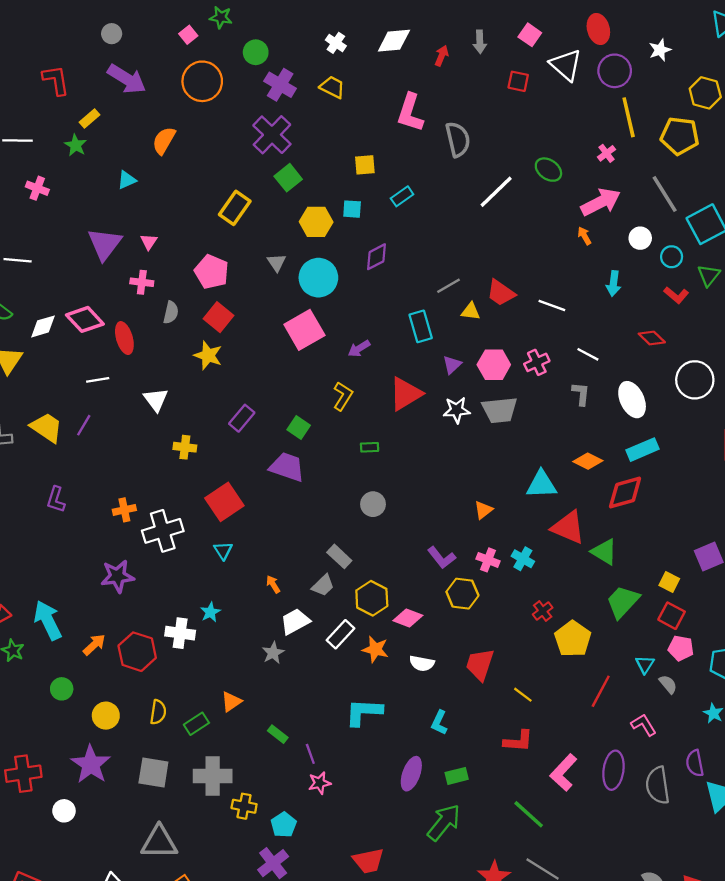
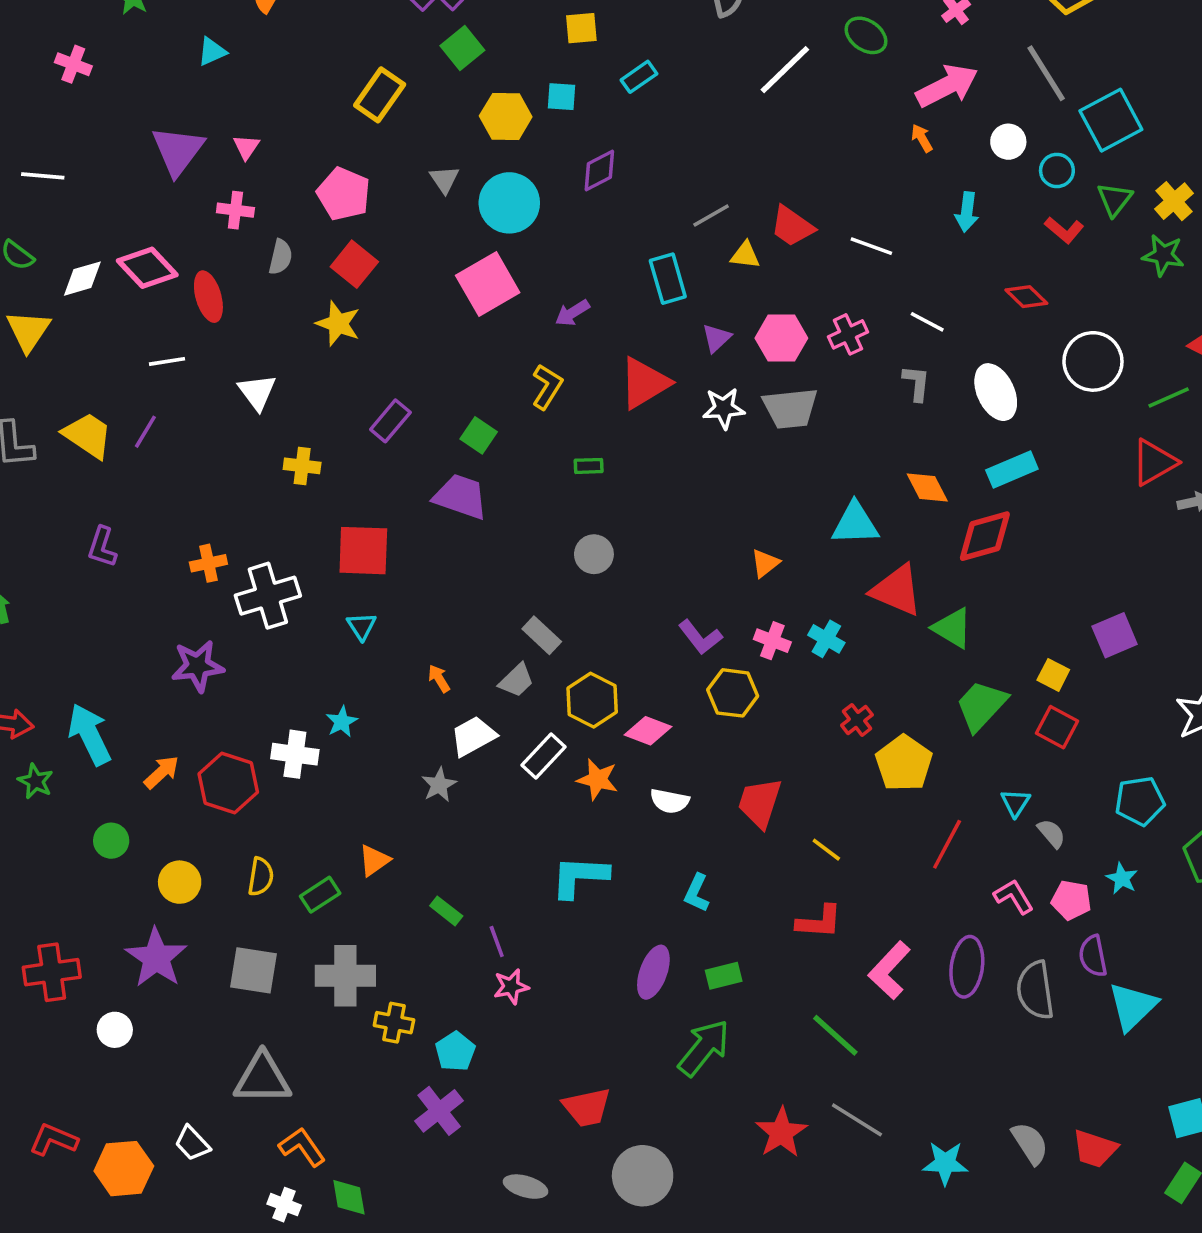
orange diamond: (588, 461) -> (927, 488), turned 36
red square: (224, 502) -> (363, 551), turned 36
pink pentagon: (681, 648) -> (1071, 900), moved

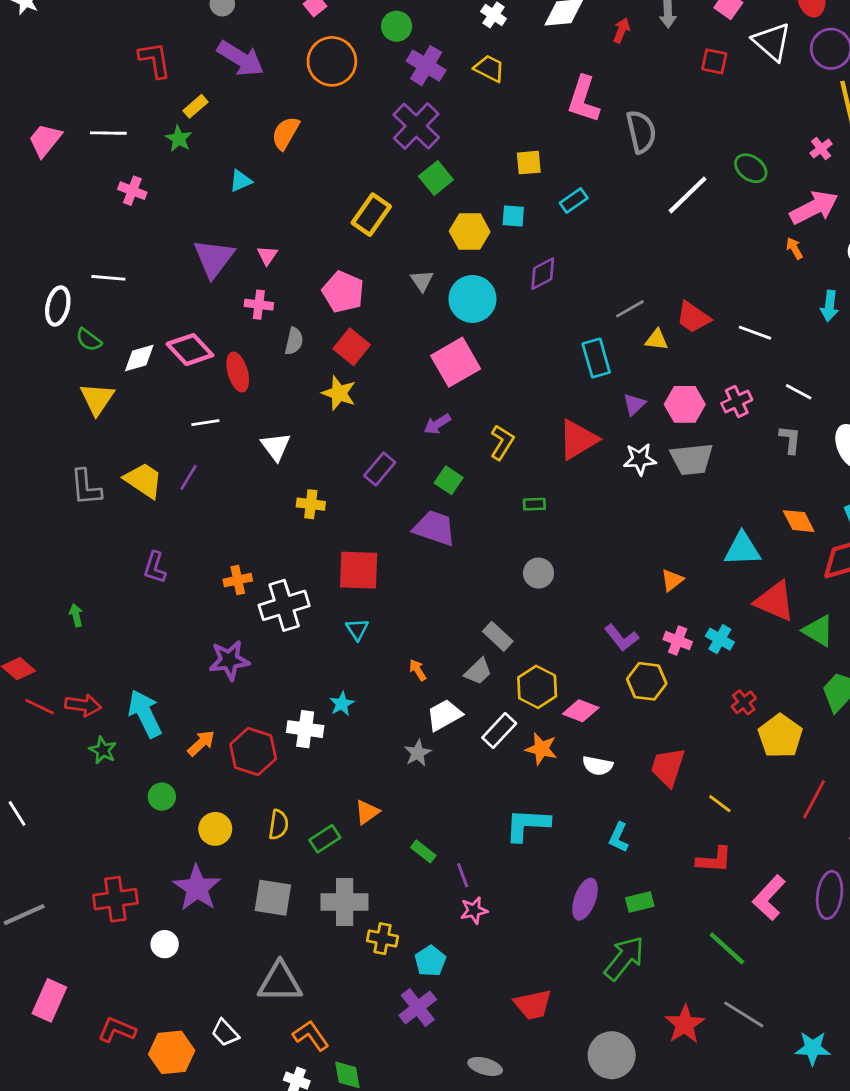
purple arrow: (572, 313) -> (437, 424), moved
gray circle: (643, 1176) -> (612, 1055), moved

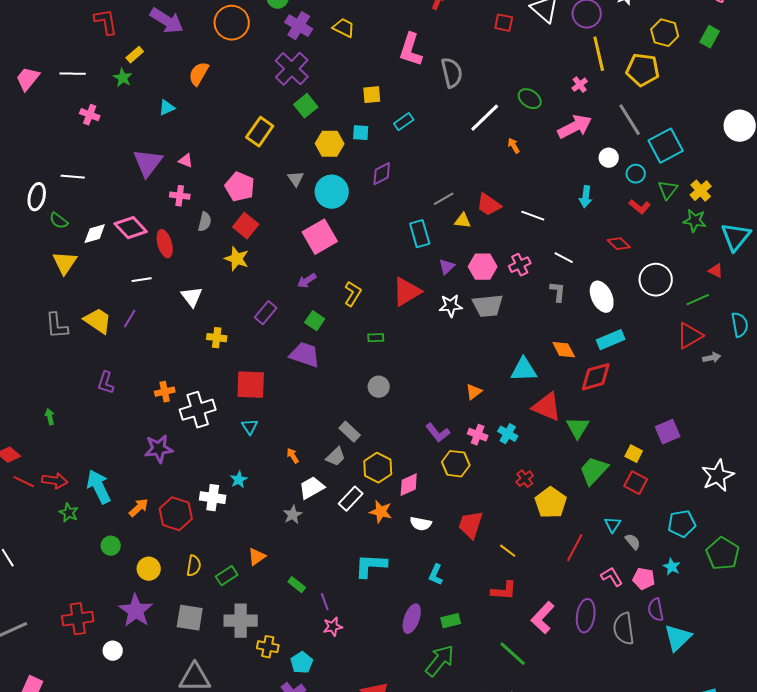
orange arrow: (794, 248) -> (514, 146), moved
pink triangle: (267, 255) -> (186, 161), turned -42
green triangle: (818, 631) -> (578, 428), turned 30
pink diamond: (581, 711) -> (409, 485), turned -45

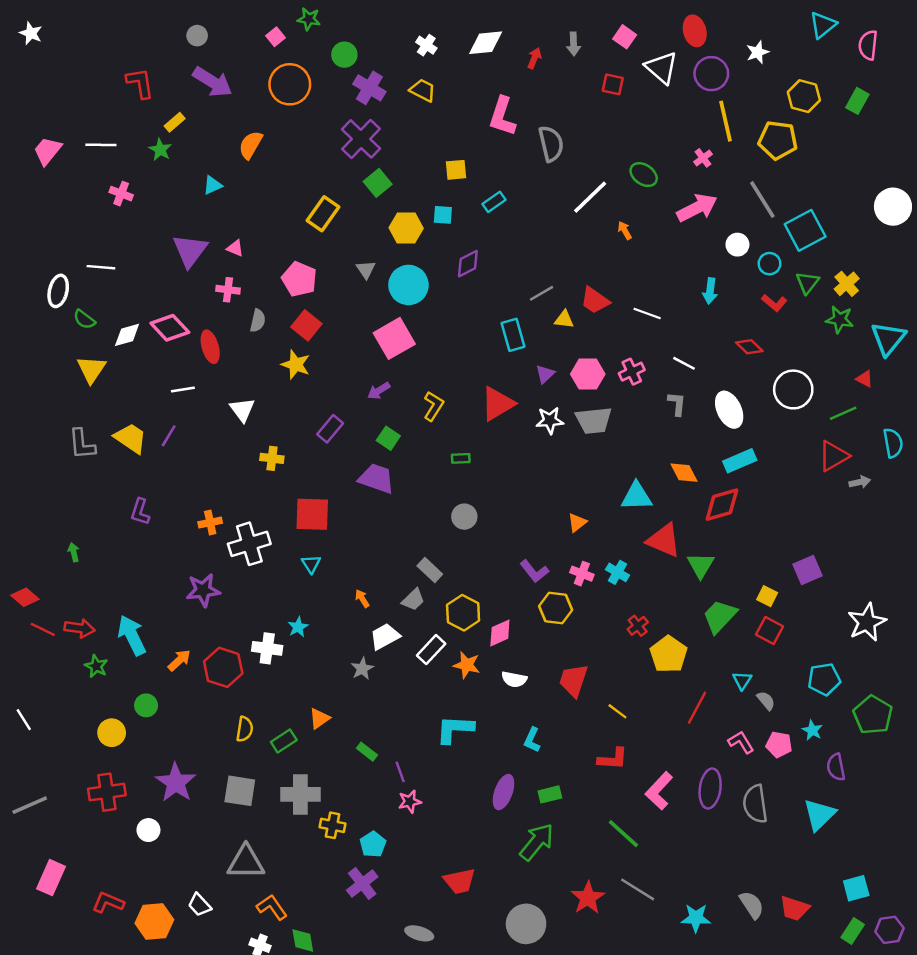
yellow circle: (149, 569) -> (112, 733), moved
purple semicircle: (656, 610) -> (836, 767), moved

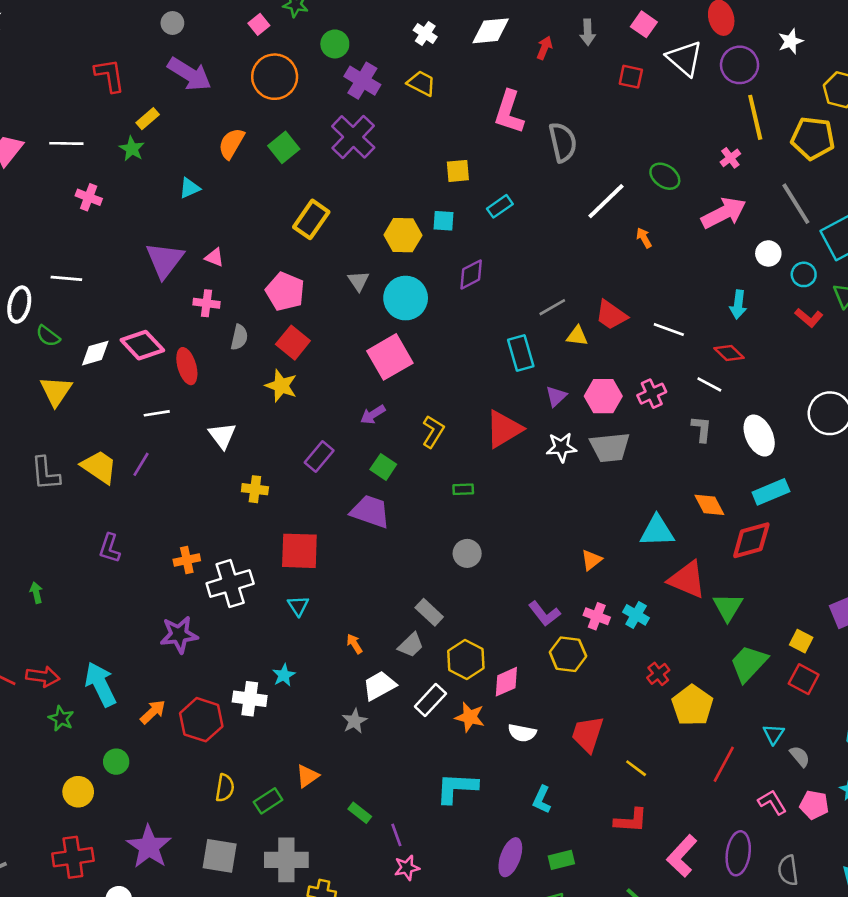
green square: (378, 183) -> (284, 147), moved
red diamond: (749, 347) -> (729, 353), moved
gray semicircle: (755, 804) -> (788, 870), size x0.7

